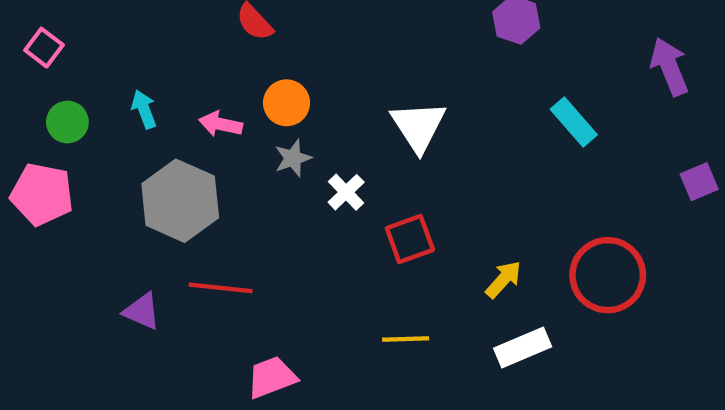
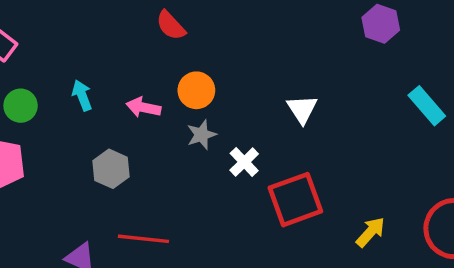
white triangle: (418, 126) -> (302, 109), size x0.7
gray hexagon: (180, 201) -> (111, 169), size x0.6
red square: (410, 239) -> (295, 200), size x1.4

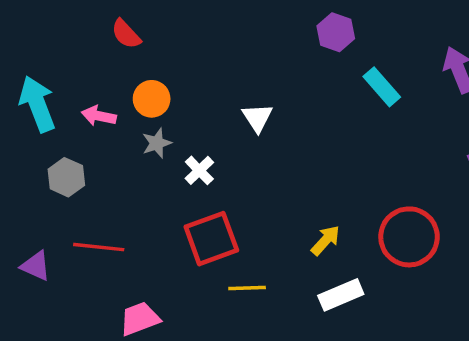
cyan arrow: (82, 95) -> (37, 104), size x1.8
cyan rectangle: (427, 106) -> (382, 87), moved
red square: (295, 200) -> (211, 239), moved

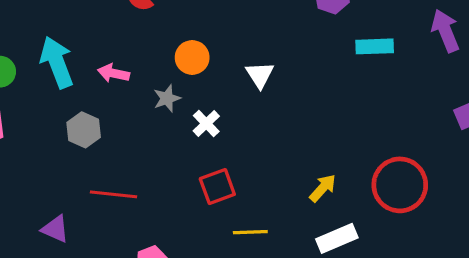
cyan rectangle: (382, 87) -> (375, 46), turned -51
orange circle: (152, 99) -> (192, 57), moved
red square: (211, 239) -> (217, 186), size x0.7
purple triangle: (36, 266) -> (55, 229), moved

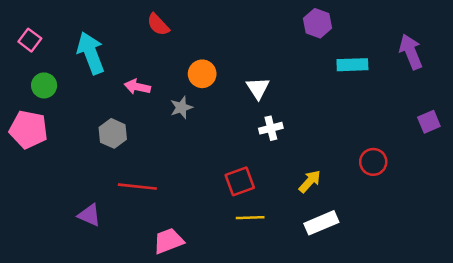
cyan arrow: (57, 62) -> (91, 53), moved
white cross: (206, 124) -> (271, 128), moved, turned 30
red circle: (400, 185) -> (373, 162), moved, size x0.6
red square: (217, 186) -> (240, 181), moved

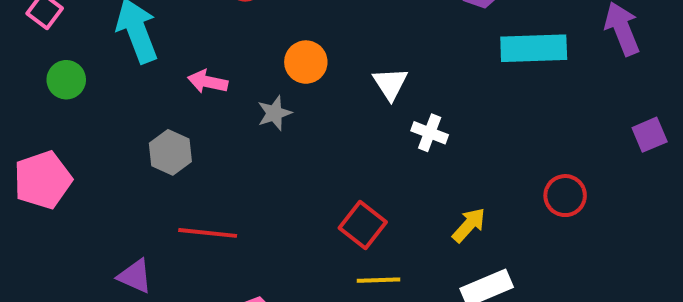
cyan rectangle: (352, 65) -> (534, 48), size x1.4
white cross: (271, 128) -> (430, 133), moved, turned 35
pink pentagon: (29, 130) -> (43, 180), moved, turned -30
red square: (240, 181) -> (363, 225), turned -32

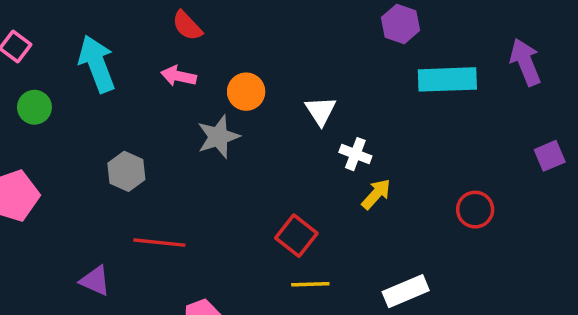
pink arrow: (208, 82) -> (178, 76), moved
gray star: (274, 113) -> (218, 137), size x1.4
yellow arrow: (469, 225) -> (376, 194), moved

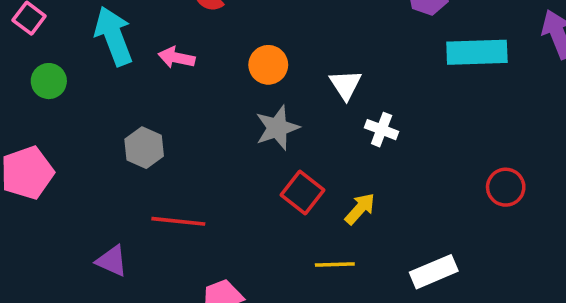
pink arrow: (178, 76) -> (177, 58), moved
gray star: (218, 137) -> (277, 128), moved
yellow arrow: (376, 194) -> (360, 209), moved
red square: (296, 236) -> (302, 193), moved

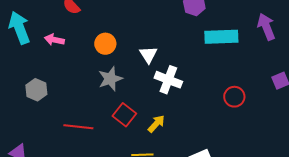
white cross: (382, 130) -> (168, 80), size x1.5
red circle: (506, 187) -> (234, 97), moved
red line: (178, 221) -> (78, 127), moved

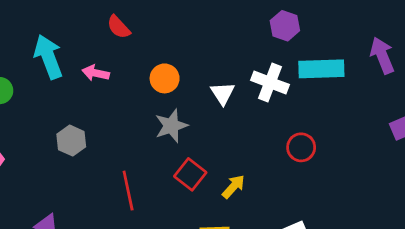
white cross: (168, 80) -> (270, 82), moved
red circle: (234, 97) -> (301, 147), moved
red line: (78, 127) -> (128, 191), turned 72

